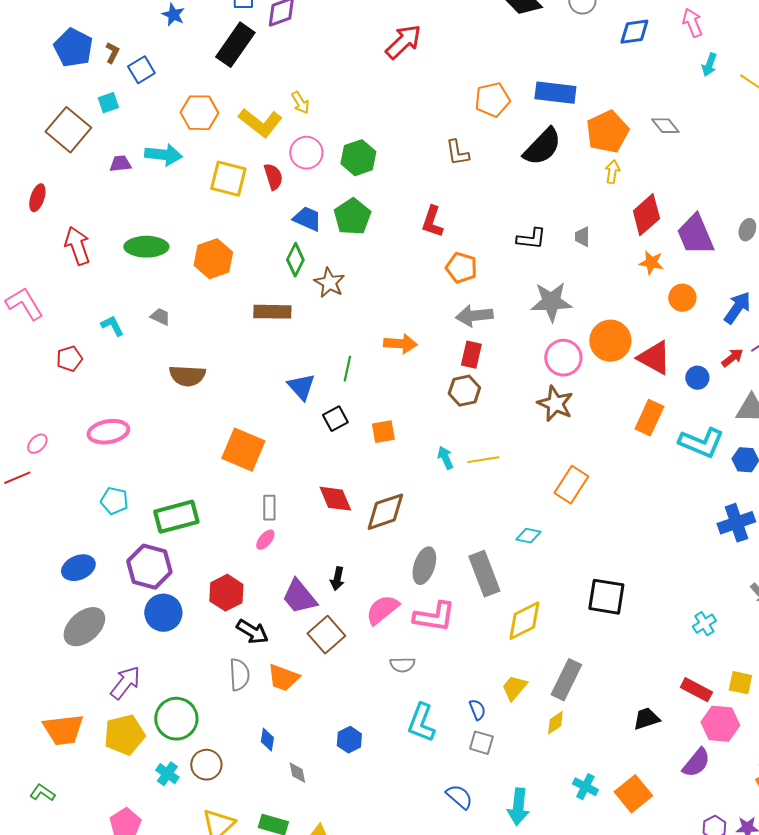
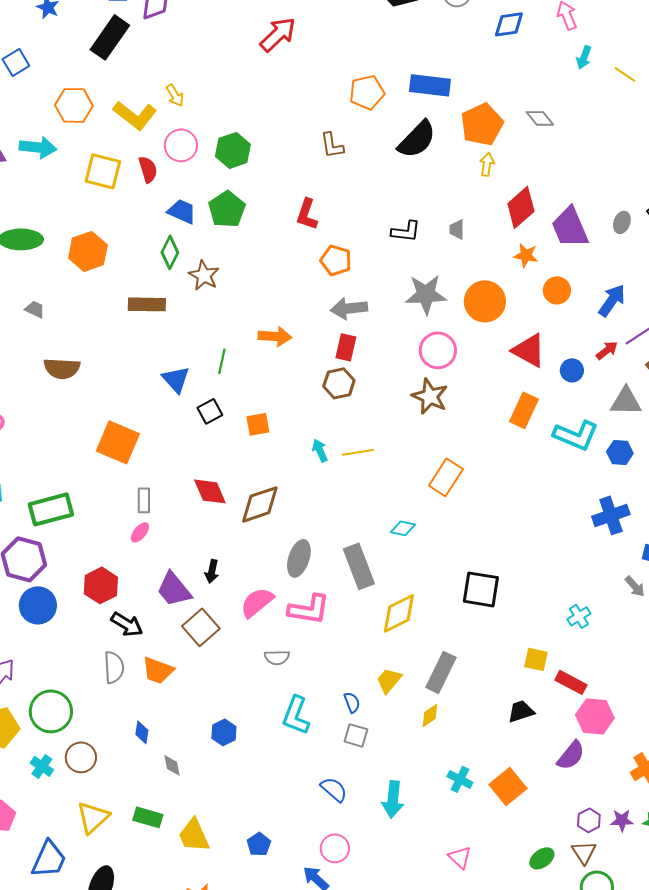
orange circle: (610, 341) -> (485, 301), moved
yellow square: (740, 683) -> (536, 659), moved

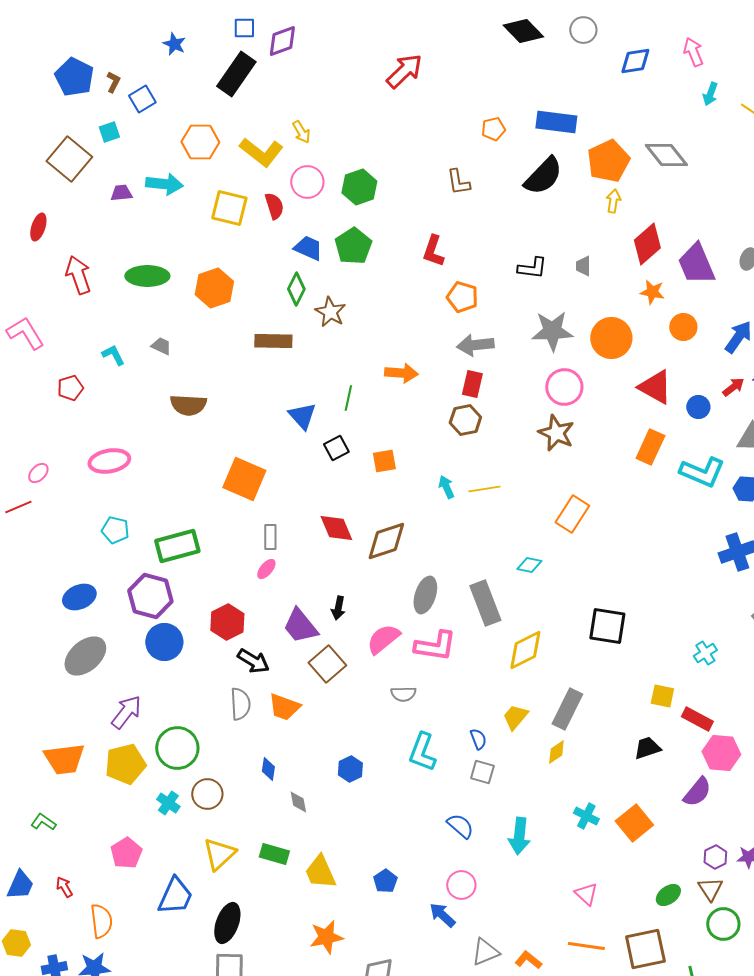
orange pentagon: (367, 92) -> (493, 129), size x0.7
gray diamond: (540, 118) -> (666, 155), size x1.5

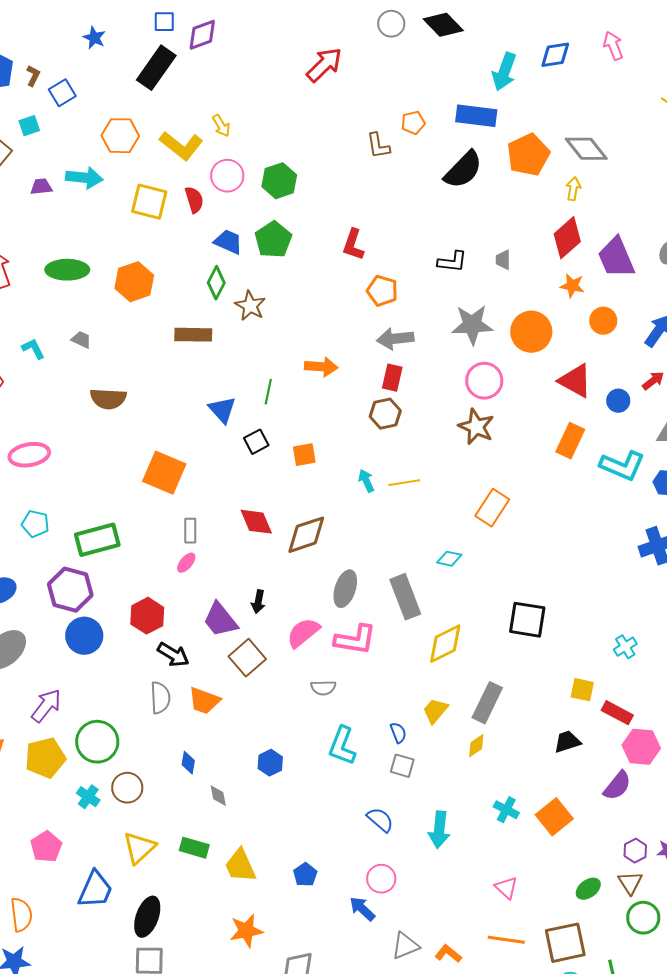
gray circle: (583, 30) -> (391, 24), moved
cyan arrow: (710, 94) -> (504, 72), moved, size x1.6
brown L-shape: (458, 182) -> (378, 146), moved
yellow arrow: (613, 201) -> (573, 189), moved

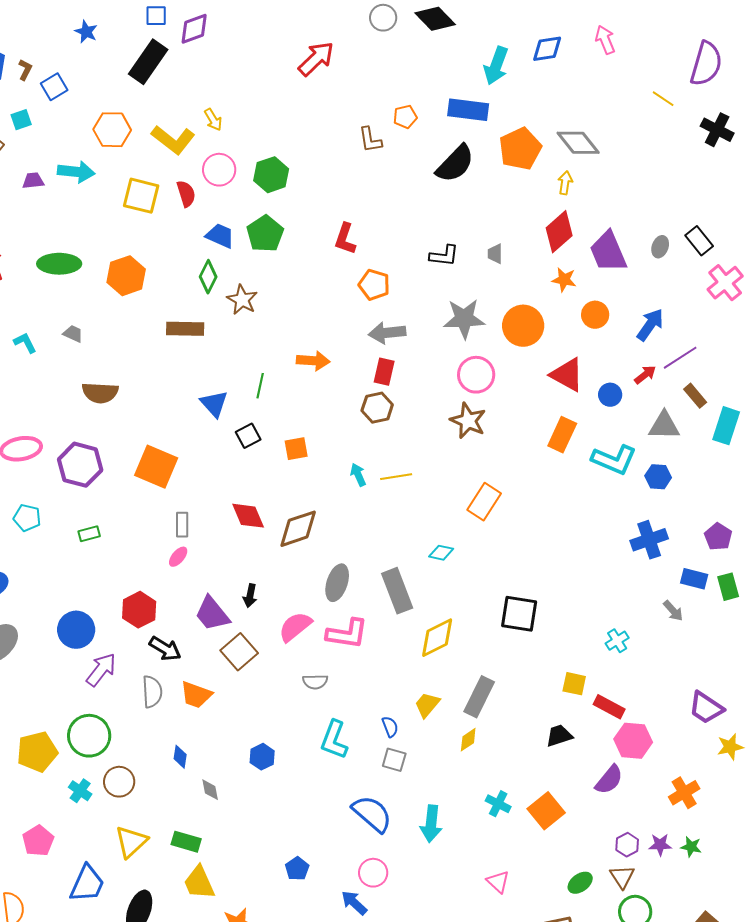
green rectangle: (97, 540) -> (89, 534), size x0.5
purple hexagon: (70, 590) -> (80, 465), moved
purple arrow: (46, 706) -> (101, 670), moved
blue semicircle: (380, 820) -> (372, 814), size x1.5
yellow trapezoid: (240, 866) -> (199, 883), moved

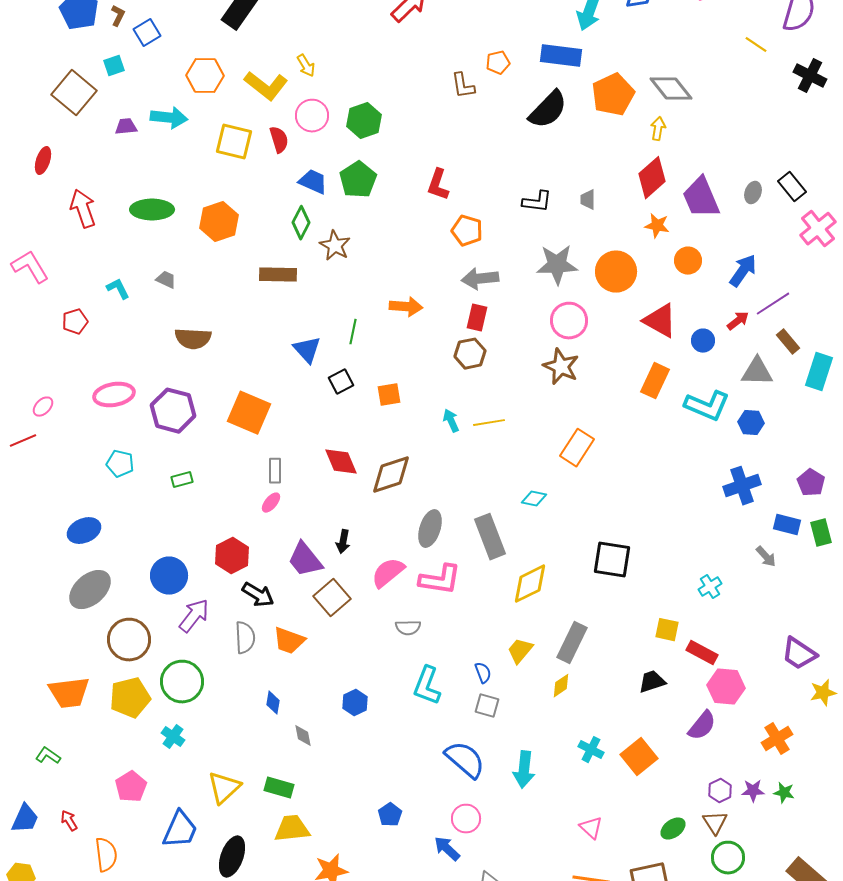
brown circle: (119, 782) -> (129, 640), moved, size x1.4
yellow trapezoid: (199, 883) -> (292, 829), turned 108

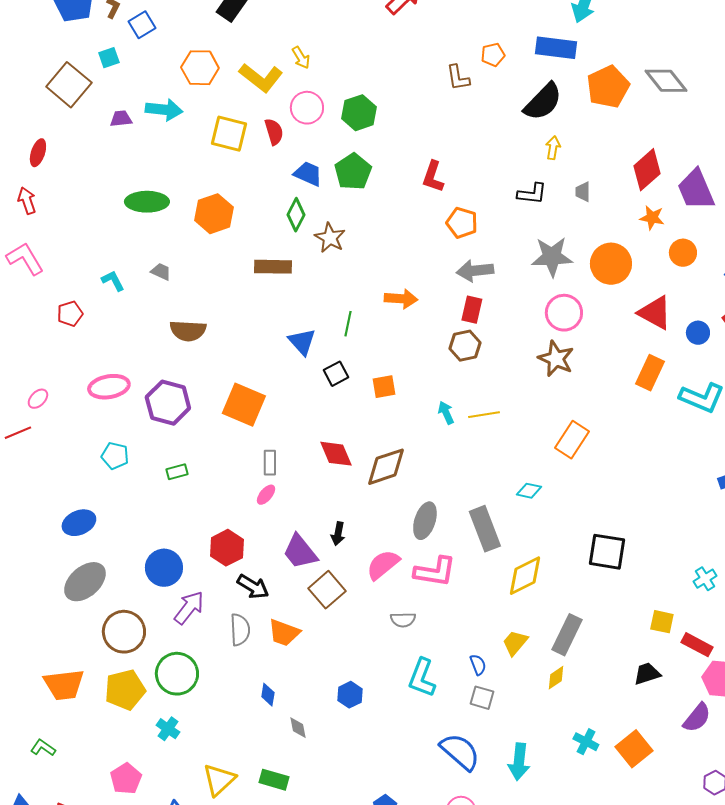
yellow arrow: (658, 129) -> (553, 148), moved
red arrow: (83, 209) -> (27, 201), moved, size x0.7

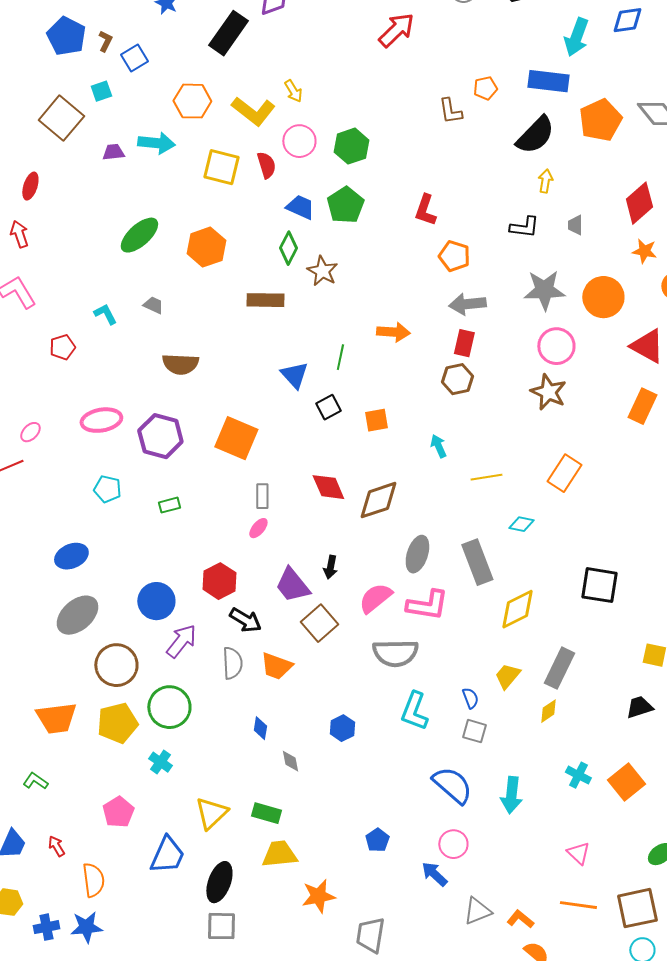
green ellipse: (147, 202) -> (139, 235), turned -42
yellow line: (484, 415) -> (486, 477), moved
gray semicircle: (403, 620) -> (395, 653), size x1.8

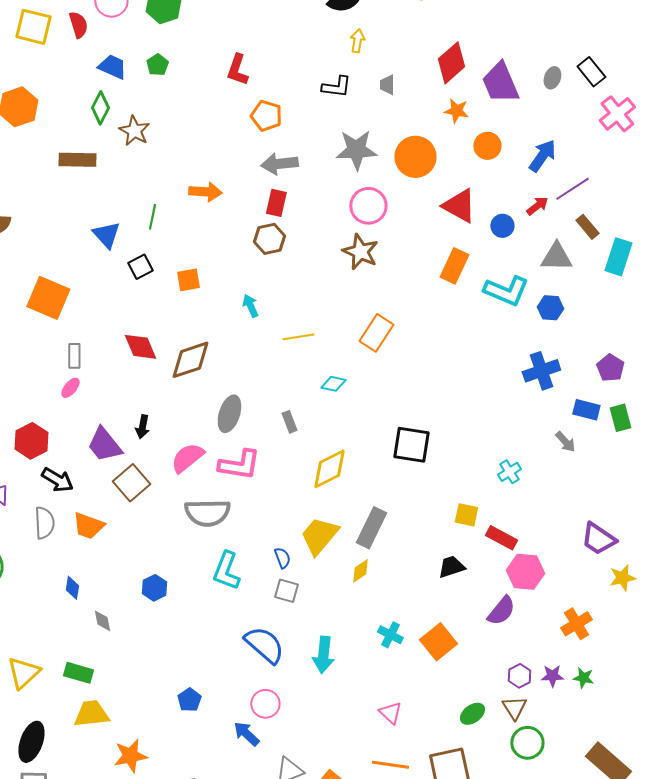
green pentagon: (345, 205) -> (157, 65), size x0.6
gray rectangle: (477, 562) -> (289, 422), size x0.5
yellow trapezoid: (507, 676) -> (319, 536), size x1.5

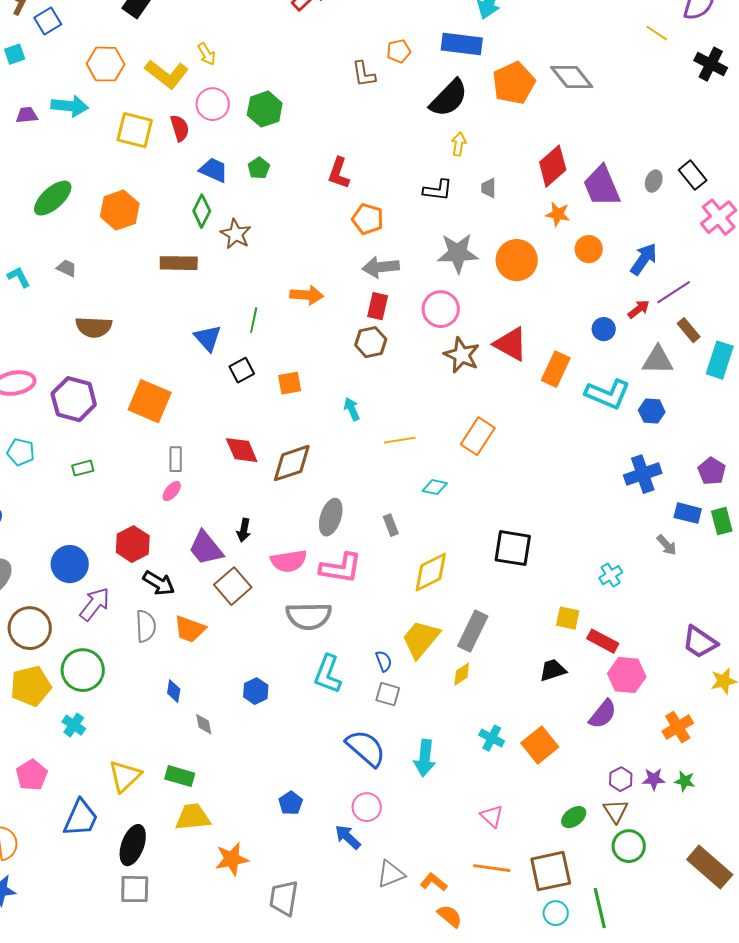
pink circle: (368, 206) -> (441, 309), moved
red triangle: (459, 206) -> (511, 344), moved
pink semicircle: (187, 458) -> (289, 561), turned -150

